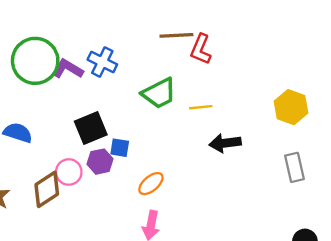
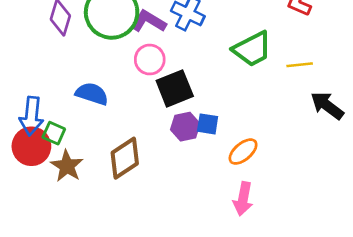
black arrow: (225, 143) -> (327, 106), turned 44
blue square: (120, 148) -> (208, 124), moved
pink circle: (69, 172) -> (150, 60), moved

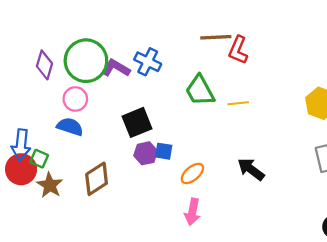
green trapezoid: (252, 49) -> (200, 90), turned 88
pink circle: (150, 60) -> (75, 99), moved
black arrow: (327, 106) -> (251, 169), moved

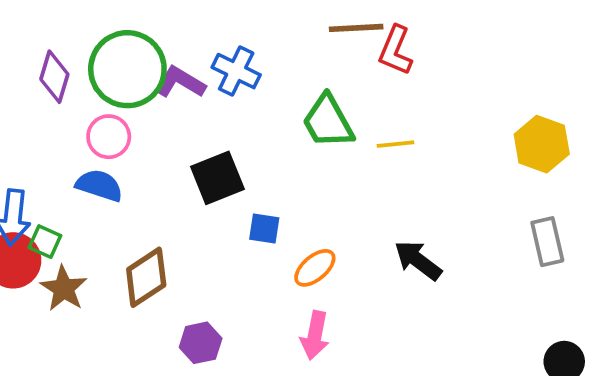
purple hexagon: (146, 153) -> (201, 343), moved

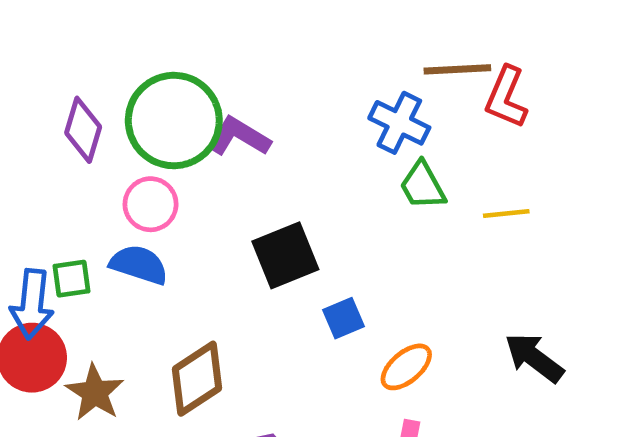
blue cross: (236, 71) -> (399, 123), moved
green trapezoid: (328, 122) -> (423, 186), size x0.7
blue square: (264, 228) -> (343, 318), turned -32
green square: (45, 242) -> (71, 279), moved, turned -32

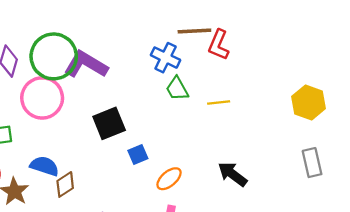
purple L-shape: (239, 137) -> (86, 64), size x1.4
pink circle: (151, 204) -> (42, 98), size x1.6
blue semicircle: (139, 265) -> (44, 166), moved
brown diamond: (197, 379) -> (65, 184), size x0.7

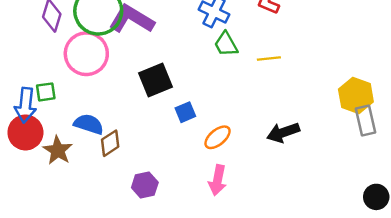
yellow hexagon: (309, 103) -> (356, 96), moved
black arrow: (232, 174) -> (283, 132), turned -56

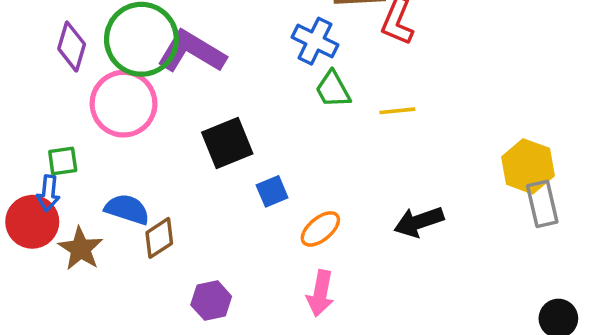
blue arrow: (25, 105) -> (48, 193), moved, size x0.7

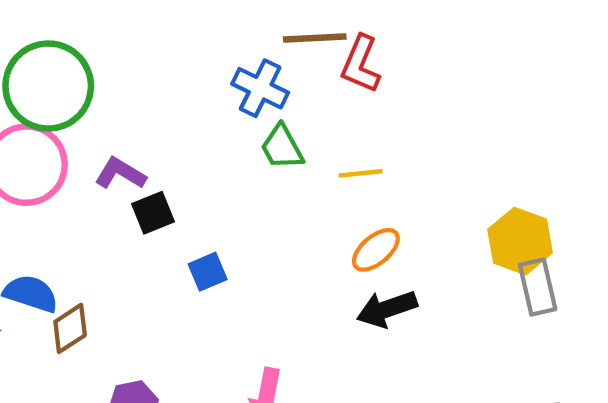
purple L-shape: (192, 52) -> (120, 173), moved, size x0.6
black square: (227, 143) -> (153, 213), size x0.7
orange ellipse: (320, 229) -> (376, 250), moved

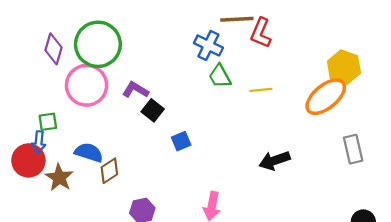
black square: (153, 213) -> (153, 110), turned -30
yellow hexagon: (520, 241) -> (344, 67), moved
orange ellipse: (376, 250) -> (326, 97), moved, size x1.6

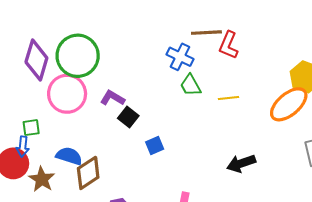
purple diamond: (54, 49) -> (36, 60), size x1.4
brown diamond: (109, 171) -> (88, 173), size x1.4

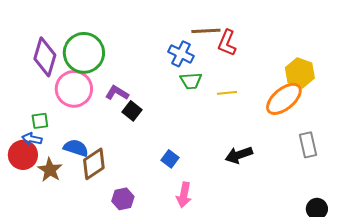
green trapezoid: (191, 85) -> (191, 81), turned -65
blue square: (155, 145) -> (170, 159), moved, turned -30
blue arrow: (23, 147) -> (32, 139), turned 96

